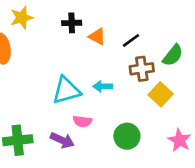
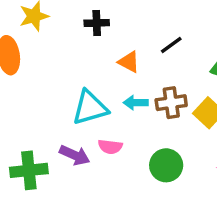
orange triangle: (97, 36) -> (129, 62), moved
brown cross: (142, 69) -> (171, 103), moved
purple arrow: (62, 140) -> (75, 155), moved

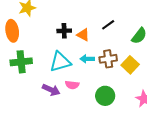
black cross: (97, 23) -> (64, 31), moved
green cross: (29, 170) -> (21, 62), moved

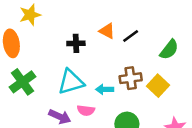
orange triangle: (83, 35) -> (107, 31), moved
cyan arrow: (87, 59) -> (105, 89), moved
green cross: (21, 62) -> (23, 82), turned -30

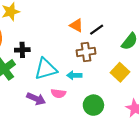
black cross: (76, 43) -> (22, 50), moved
brown cross: (131, 78) -> (86, 52), moved

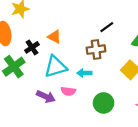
orange triangle: (76, 25) -> (54, 37), moved
black cross: (22, 50) -> (32, 47), turned -32

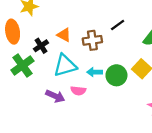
brown cross: (96, 50) -> (92, 40), moved
green circle: (104, 103) -> (116, 75), moved

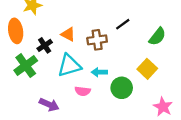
green circle: (116, 75) -> (122, 88), moved
purple arrow: (55, 96) -> (49, 105), moved

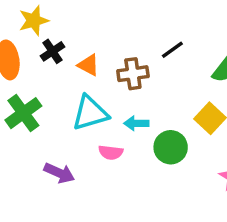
black cross: (45, 45) -> (52, 51), moved

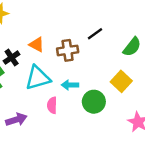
black cross: (52, 51) -> (12, 58), moved
pink semicircle: (111, 152) -> (52, 105), turned 84
purple arrow: (59, 173) -> (16, 120), turned -42

